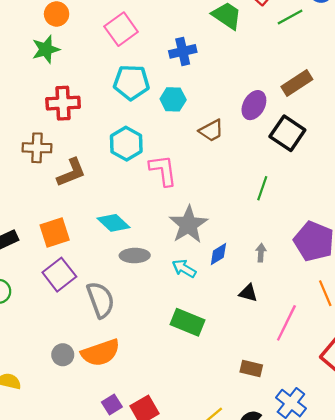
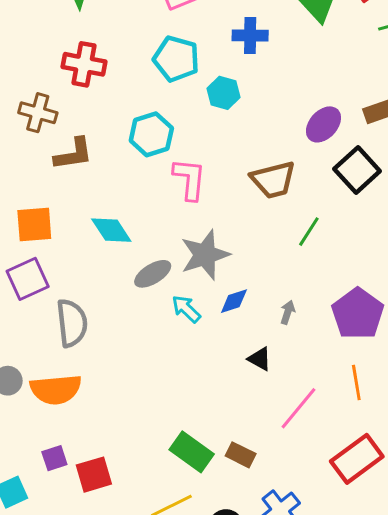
brown trapezoid: (211, 131) -> (273, 180), moved, size x1.4
gray ellipse: (135, 256) -> (153, 274), moved, turned -44
green rectangle: (188, 322) -> (192, 452), moved

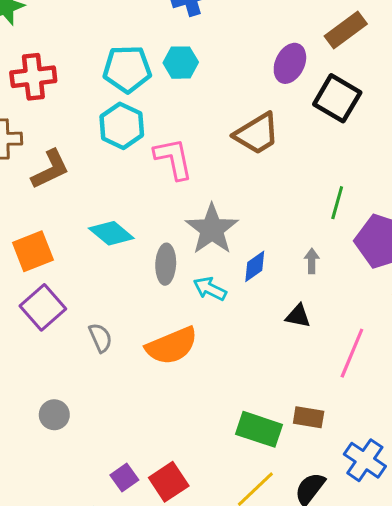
cyan pentagon: (176, 59) -> (127, 69), moved
green line: (309, 232) -> (337, 203), moved
gray ellipse: (153, 274) -> (166, 264), turned -39
gray semicircle: (72, 323) -> (100, 338), size x0.6
orange semicircle: (56, 389) -> (172, 346), moved

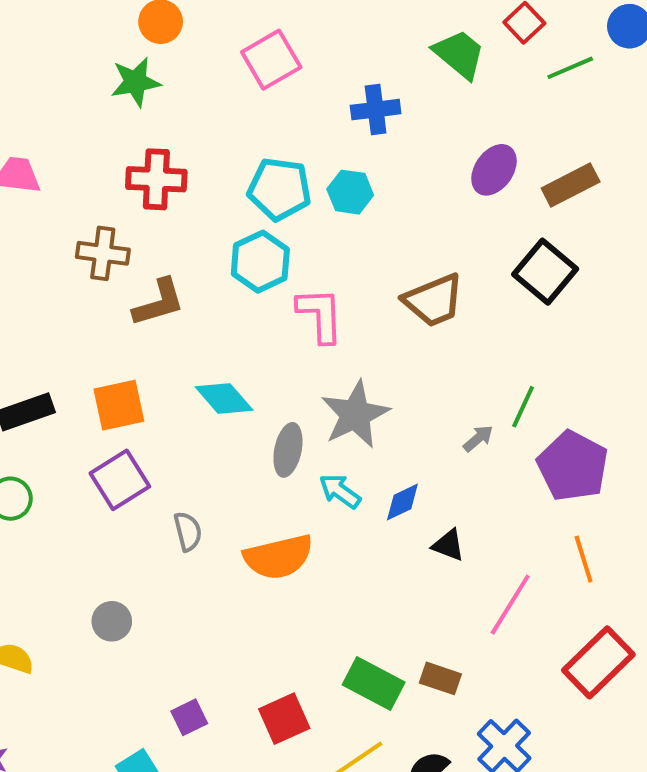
purple ellipse: (290, 63) -> (494, 170), moved
gray arrow: (312, 261) -> (478, 438), moved, turned 40
blue diamond: (255, 266) -> (402, 502), moved
red square: (169, 482) -> (284, 719), moved

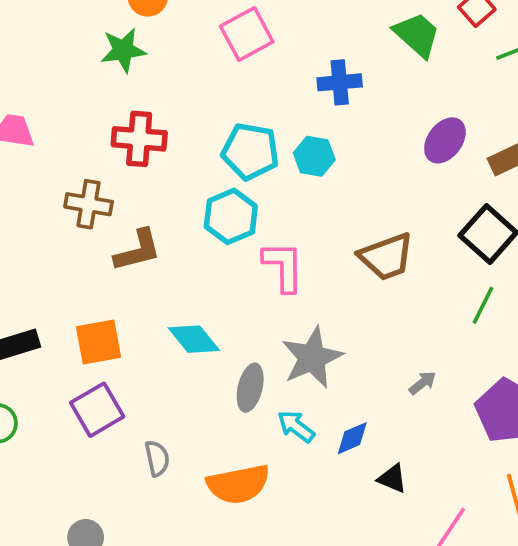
green line: (523, 407) -> (483, 305), moved

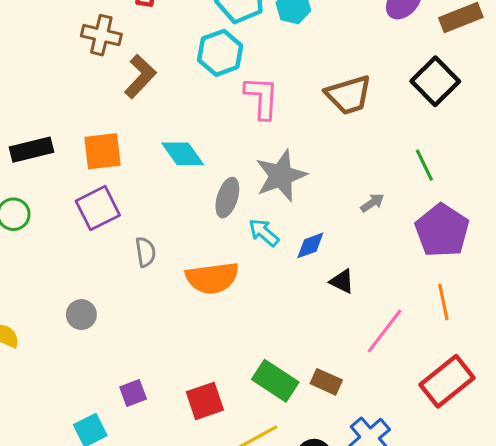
brown L-shape: (138, 250) -> (140, 76), turned -36
green line: (483, 305) -> (424, 165), moved, turned -56

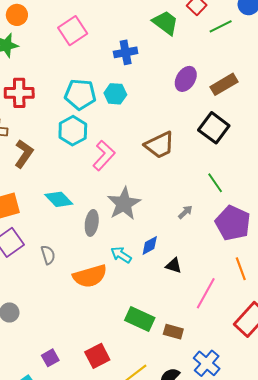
pink L-shape: (262, 98) -> (104, 155), turned 48
cyan arrow: (264, 233) -> (121, 255), moved
gray semicircle: (146, 252) -> (48, 255), moved
green rectangle: (275, 381) -> (140, 319), moved

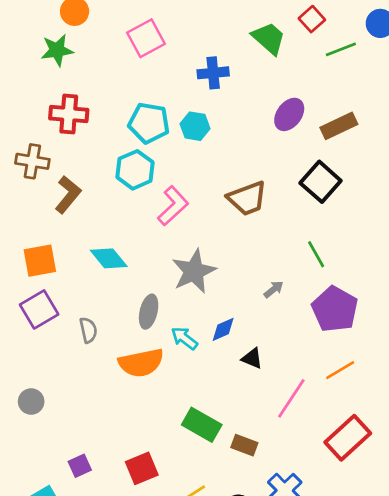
gray ellipse: (92, 223) -> (149, 312), moved
orange line: (241, 269) -> (340, 370), turned 75

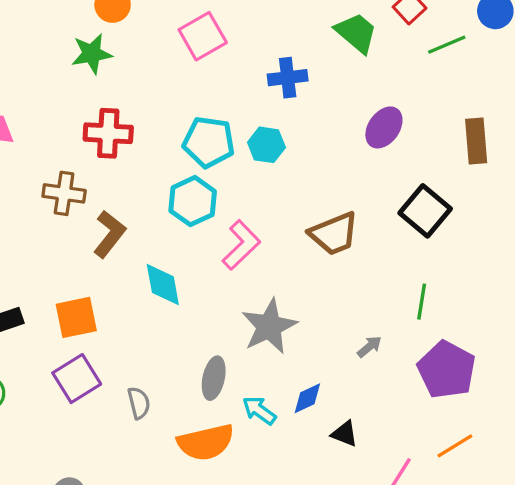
brown rectangle: (339, 126) -> (476, 141), moved, turned -68
green line: (316, 254) -> (422, 302), turned 40
cyan diamond: (109, 258) -> (163, 285), moved, turned 30

